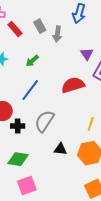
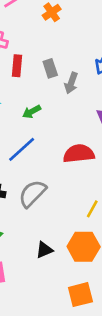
red rectangle: (15, 29) -> (17, 66), turned 35
black triangle: (60, 149) -> (44, 250), moved, turned -40

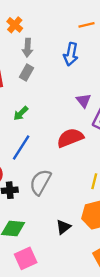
gray rectangle: (50, 68) -> (26, 73), turned 63
gray arrow: (71, 83) -> (28, 48), moved

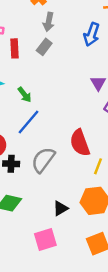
green arrow: (21, 113) -> (25, 95), moved, turned -91
red semicircle: (70, 138) -> (80, 143), moved, turned -96
pink square: (26, 258) -> (45, 239), moved

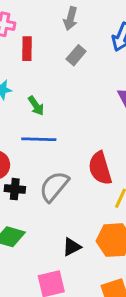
gray rectangle: (44, 47) -> (76, 55), moved
blue line: (28, 122) -> (39, 139), turned 48

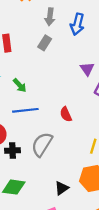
gray arrow: (70, 19) -> (50, 17), moved
red semicircle: (100, 168) -> (66, 114), moved, size x0.6

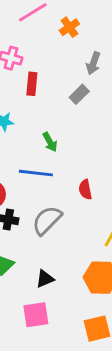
green arrow: (20, 85) -> (50, 142), moved
black triangle: (62, 188) -> (45, 279), moved

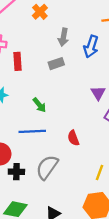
gray rectangle: (79, 94) -> (56, 64), turned 35

